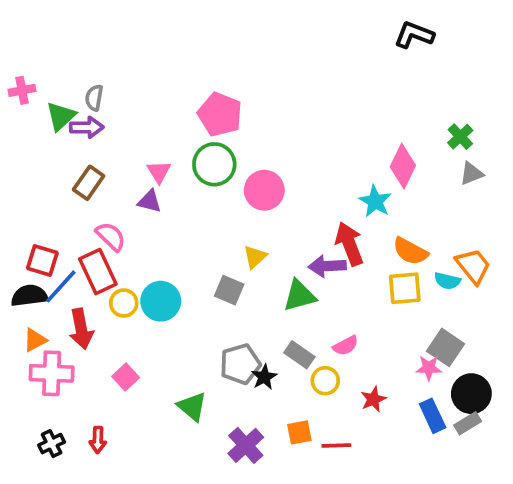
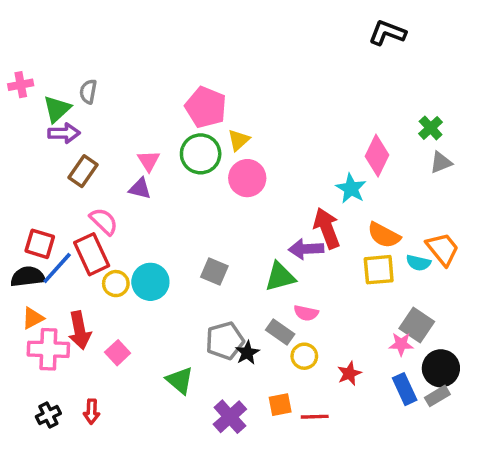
purple arrow: (87, 127) -> (64, 133), moved
yellow triangle: (255, 257) -> (239, 140), moved
red arrow: (81, 329) -> (80, 330), moved
pink semicircle: (346, 346) -> (306, 313), moved, turned 40

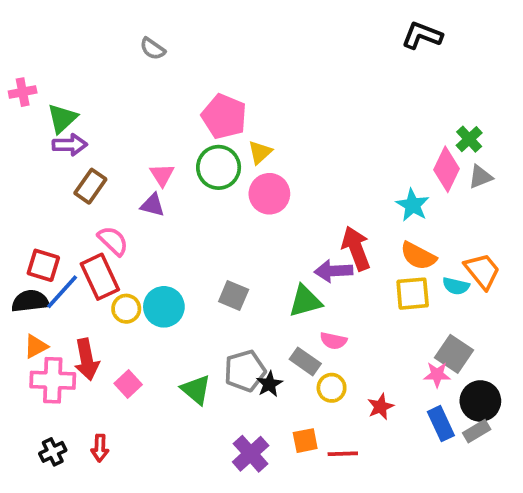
gray semicircle: (88, 92) -> (153, 49), moved, turned -65
pink diamond: (377, 156) -> (446, 169), moved
cyan star: (351, 188) -> (413, 205), moved
green triangle: (180, 380) -> (196, 390), moved

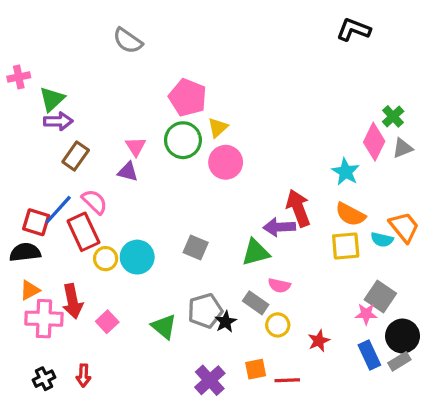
gray semicircle: (153, 49) -> (128, 41), size x1.4
blue line: (62, 292) -> (58, 210), moved

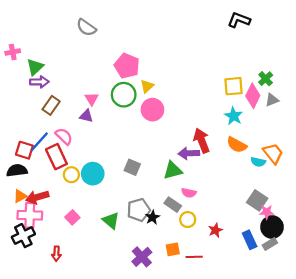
yellow square: (346, 246) -> (234, 86), moved
red arrow: (72, 301) -> (37, 197), moved, turned 85
pink star: (366, 314) -> (267, 212), moved
black cross: (44, 379) -> (23, 236), moved, size x1.5

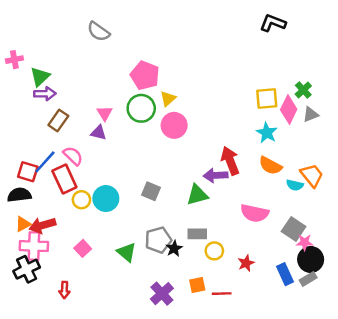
pink semicircle: (189, 193) -> (255, 213), moved, size x1.6
gray rectangle: (173, 205) -> (197, 234), turned -35

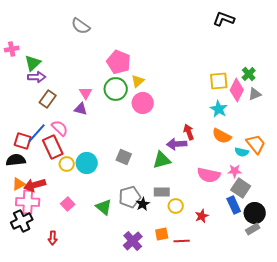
red arrow: (230, 161) -> (189, 132), size x0.7
pink star: (305, 242) -> (235, 171), moved
blue rectangle: (285, 274) -> (234, 205), moved

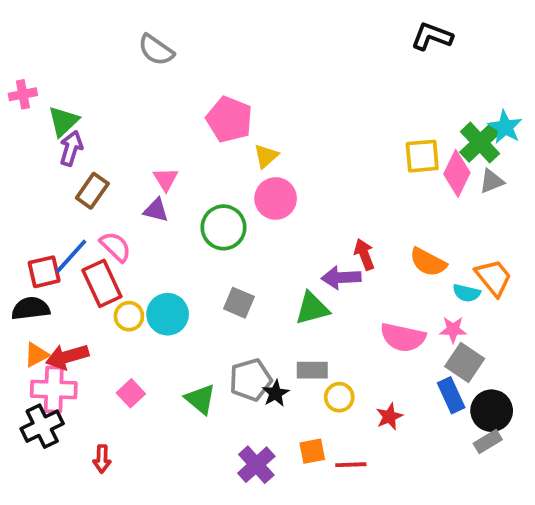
green cross: (249, 74) -> (480, 143), size x1.5
purple arrow: (37, 77) -> (71, 148), turned -72
green circle: (116, 89) -> (223, 227), moved
cyan star: (219, 109) -> (505, 127), moved
red square: (23, 141) -> (44, 272), turned -30

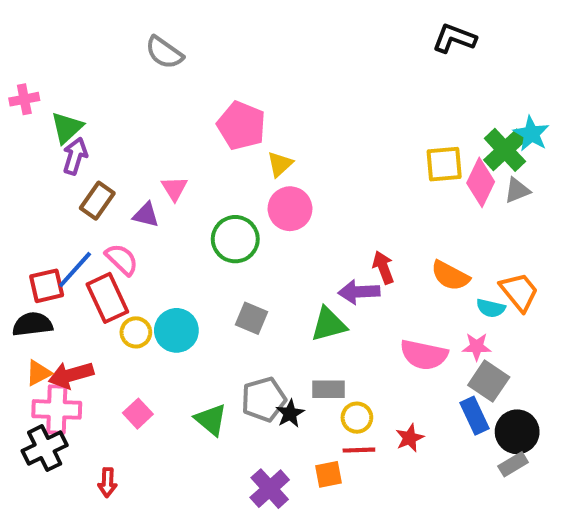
purple triangle: (156, 210) -> (146, 215), moved
red line: (351, 465) -> (359, 450), moved

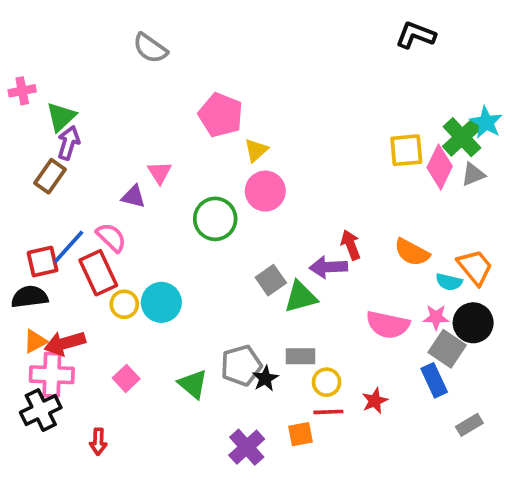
brown rectangle: (97, 201) -> (50, 176), moved
gray square: (251, 318) -> (271, 280), moved, turned 32
black circle: (517, 432) -> (473, 323), moved

